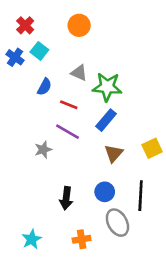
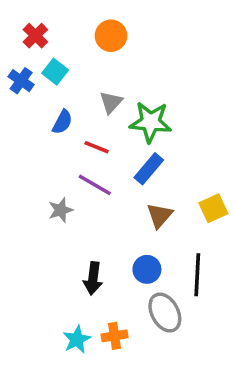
gray triangle: (79, 73) -> (111, 102), turned 48
cyan star: (32, 239) -> (77, 339), moved

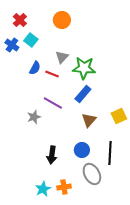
red line: (97, 147) -> (52, 74), moved

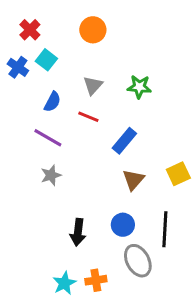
green star: (84, 68) -> (139, 87), moved, size x0.7
red line: (52, 74) -> (88, 117), moved
purple line: (53, 103) -> (48, 138), moved

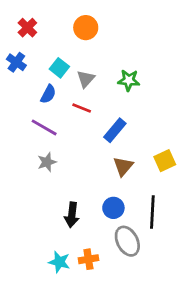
cyan square: (46, 60) -> (59, 68), moved
cyan star: (64, 283) -> (59, 262), turned -30

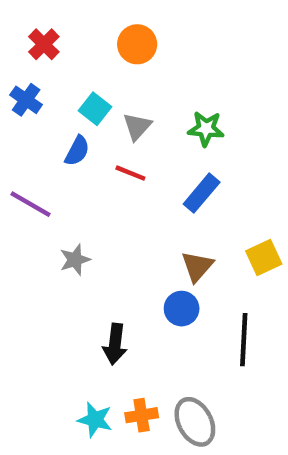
purple line: (44, 127) -> (31, 204), moved
blue rectangle: (115, 130) -> (202, 193), moved
blue circle: (113, 208) -> (182, 309), moved
gray ellipse: (127, 241) -> (195, 422), moved

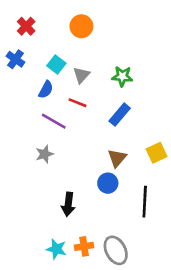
purple line: (31, 204) -> (54, 121), moved

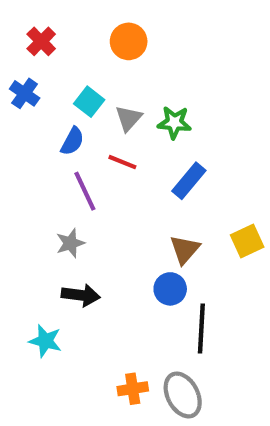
green star: (122, 76) -> (174, 123), moved
purple line: (54, 121) -> (85, 191), turned 35
black line: (145, 202) -> (201, 328), moved
black arrow: (68, 204) -> (81, 295), moved, turned -90
cyan star: (56, 249) -> (45, 341), moved

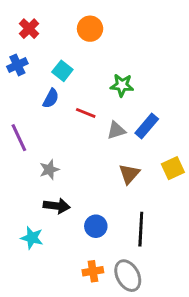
blue cross: (25, 93) -> (17, 65), turned 30
gray triangle: (129, 118) -> (116, 130), moved, turned 30
blue rectangle: (189, 181) -> (147, 126), moved
purple line: (85, 191) -> (19, 138), moved
blue circle: (170, 289) -> (96, 226), moved

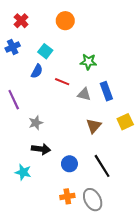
blue rectangle: (147, 126) -> (106, 91), turned -60
gray triangle: (116, 130) -> (84, 94), turned 32
black line: (141, 229) -> (102, 166), turned -35

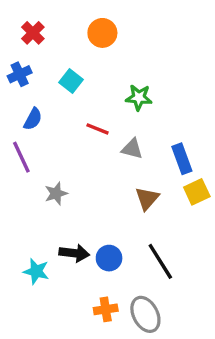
blue semicircle: (37, 71) -> (33, 119), moved
blue rectangle: (106, 91) -> (182, 159), moved
black arrow: (41, 149) -> (74, 253), moved

